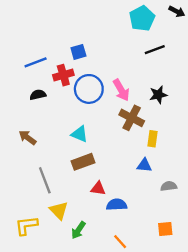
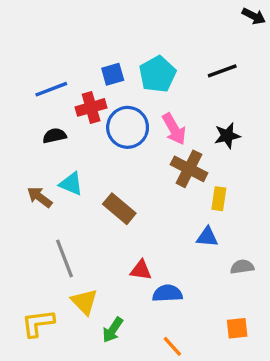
cyan pentagon: (142, 18) -> (157, 74), moved
cyan triangle: (80, 134) -> (71, 184), moved
brown rectangle: (83, 162) -> (119, 209), moved, turned 60

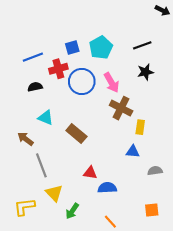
black star: (227, 136) -> (145, 72), moved
brown arrow: (40, 197) -> (25, 139), moved

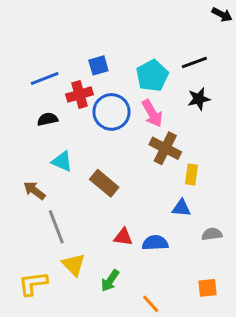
cyan pentagon: (101, 48) -> (152, 76), moved
blue semicircle: (107, 188) -> (155, 243), moved
green arrow: (72, 211) -> (110, 281), moved

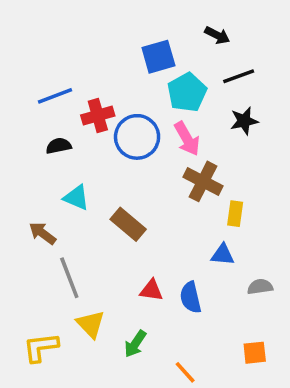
black arrow: (222, 15) -> (217, 35), moved
blue square: (98, 65) -> (158, 57), moved, size x1.4
blue semicircle: (155, 243) -> (191, 297), turned -100

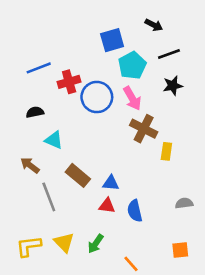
black semicircle: (59, 146) -> (35, 112), moved
brown rectangle: (128, 224) -> (78, 175), moved
blue triangle: (223, 255) -> (111, 183), moved
yellow triangle: (91, 324) -> (64, 242), moved

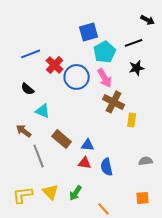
black arrow: (154, 25) -> (148, 20), moved
red cross: (69, 82) -> (55, 65), turned -30
black semicircle: (35, 112) -> (28, 89), turned -128

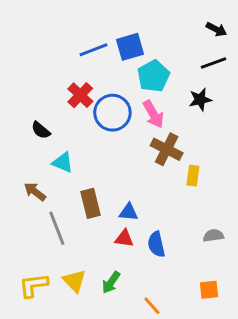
black line: (134, 43) -> (213, 63), moved
blue line: (31, 54) -> (93, 50), moved
brown rectangle: (62, 139) -> (91, 203), turned 36

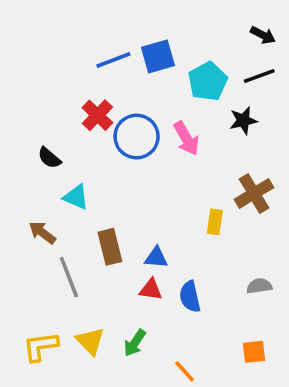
cyan pentagon: (153, 76) -> (208, 81), moved
brown cross: (167, 149) -> (254, 193), moved, turned 32
yellow rectangle: (193, 176) -> (215, 222), moved

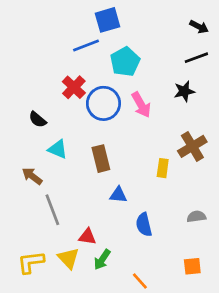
blue square: (158, 56) -> (108, 20), moved
cyan pentagon: (208, 81) -> (125, 62), moved
brown rectangle: (110, 247) -> (101, 159), moved
red triangle: (151, 290) -> (87, 237), moved

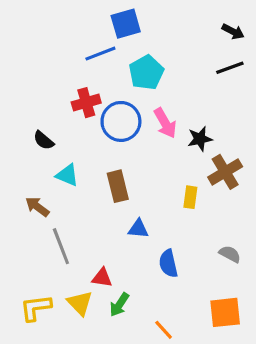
red cross: (74, 87) -> (86, 103), turned 30
black star: (184, 91) -> (200, 139), moved
gray semicircle: (196, 216) -> (230, 254), turned 36
orange square: (192, 266) -> (225, 312), size x1.5

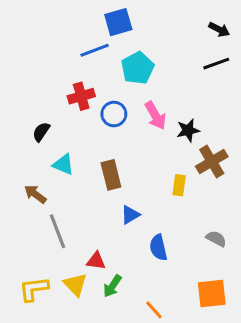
blue circle: (121, 121) -> (114, 114), size x0.7
black semicircle: (44, 140) -> (41, 132), turned 84
blue triangle: (138, 229) -> (130, 215), turned -36

